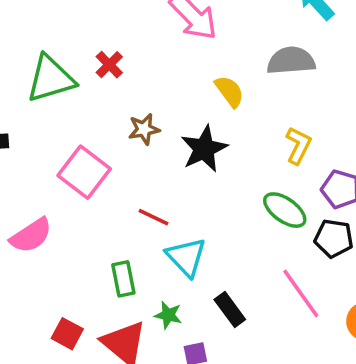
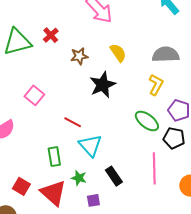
gray semicircle: (291, 61) -> (166, 54), moved
brown star: (144, 129) -> (79, 56), moved
pink square: (84, 172) -> (34, 95), size x0.7
pink line: (301, 293) -> (154, 168), turned 32

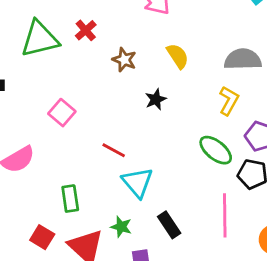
brown star: (79, 56) -> (124, 60), turned 30
black star: (103, 85) -> (156, 99), size x0.6
green rectangle: (54, 157) -> (70, 199), moved

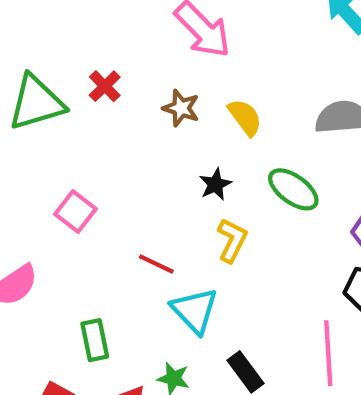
brown star: (124, 60) -> (181, 108), moved
yellow L-shape: (229, 101) -> (232, 240), moved
green ellipse: (216, 150) -> (293, 189), moved

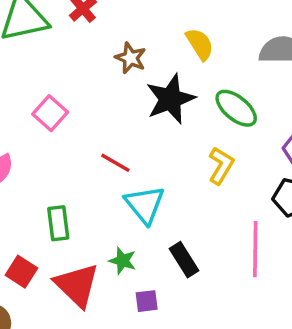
brown star: (181, 108) -> (131, 58), moved
black star: (215, 184) -> (170, 99), size x1.8
yellow L-shape: (232, 240) -> (221, 166), moved

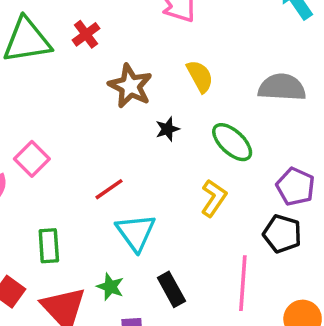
brown star: (131, 58) -> (130, 86), size x1.4
black star: (170, 99) -> (167, 129), size x0.5
pink square: (50, 113) -> (32, 159), moved
red line: (115, 163) -> (109, 189), turned -68

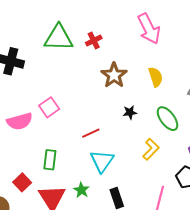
black star: (167, 129) -> (130, 112), moved

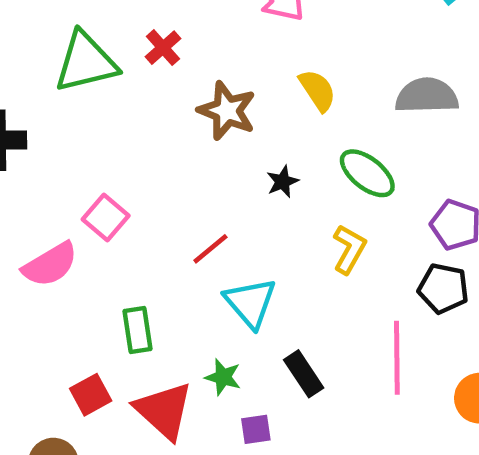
red square: (22, 182) -> (91, 395), turned 30

